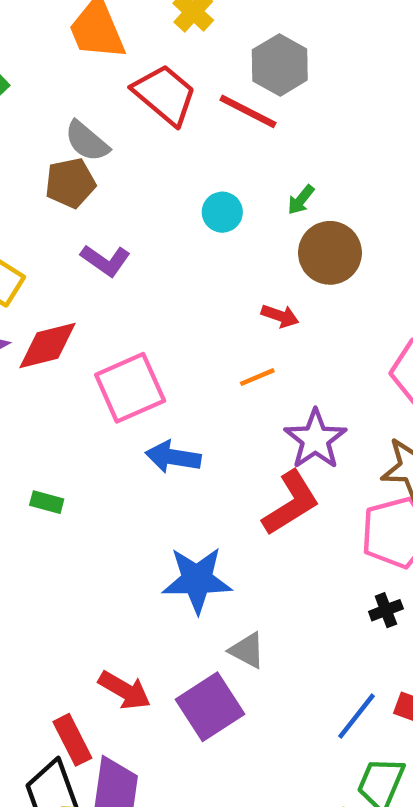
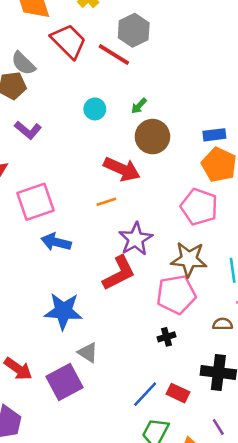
red arrow: (280, 316) -> (122, 169), size x1.8

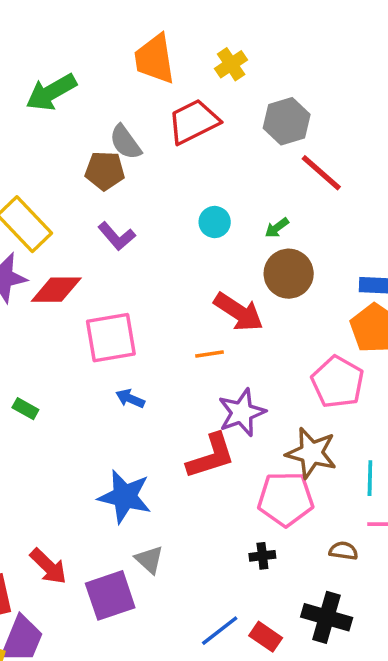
red trapezoid: (69, 41) -> (194, 122), turned -81
red line: (114, 54) -> (321, 173), moved
blue arrow: (56, 242) -> (130, 399), size x0.7

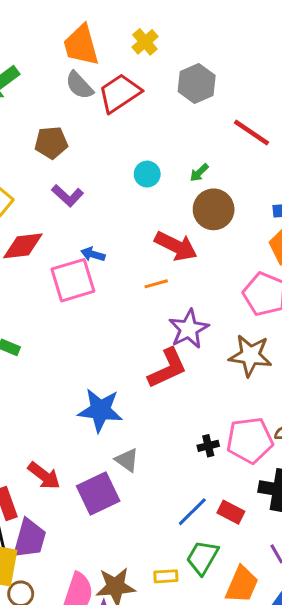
gray semicircle: (125, 142) -> (79, 85), moved
red line: (321, 173) -> (252, 133), moved
blue arrow: (130, 399) -> (93, 254), moved
pink pentagon: (286, 499) -> (250, 440), moved
black cross: (262, 556) -> (208, 446), moved

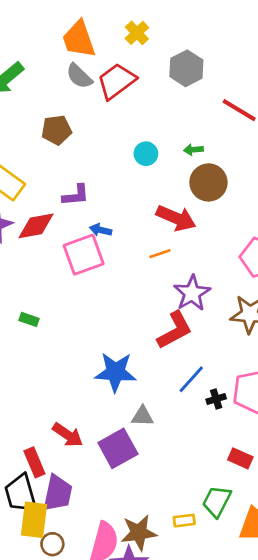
green arrow: (199, 173) -> (193, 150), turned 42
purple L-shape: (68, 196) -> (76, 195), moved, turned -44
gray triangle: (127, 460) -> (142, 416), turned -30
blue line: (192, 512) -> (191, 379), moved

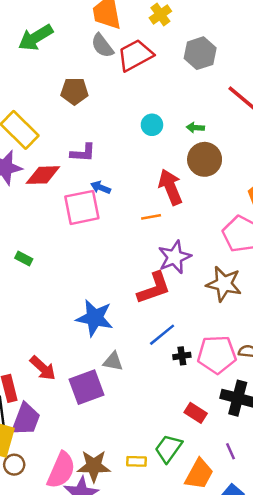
red arrow: (176, 218) -> (170, 187), turned -144

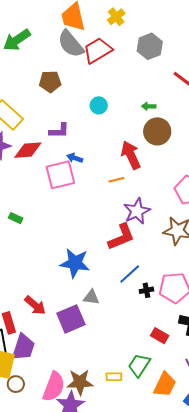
gray semicircle: (102, 46) -> (71, 44), size x1.4
cyan circle: (152, 125) -> (99, 105), moved

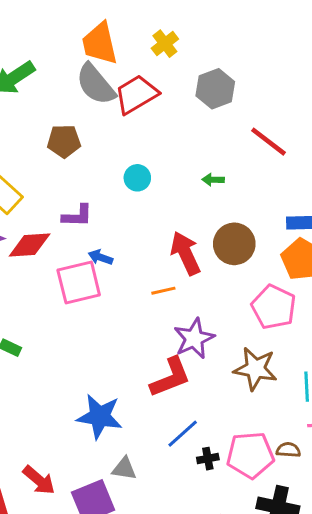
brown circle: (157, 131) -> (234, 244), moved

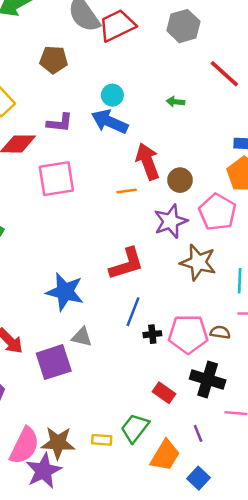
brown circle: (234, 244) -> (180, 180), moved, size x0.7
blue arrow: (101, 257) -> (110, 122), moved, size x1.8
purple star: (194, 338) -> (171, 221), moved
blue line: (183, 434) -> (133, 312), turned -32

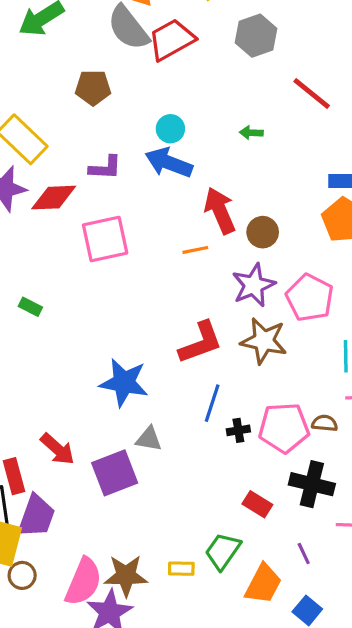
pink pentagon: (217, 212) -> (310, 298), moved
brown star: (198, 262) -> (264, 341), moved

